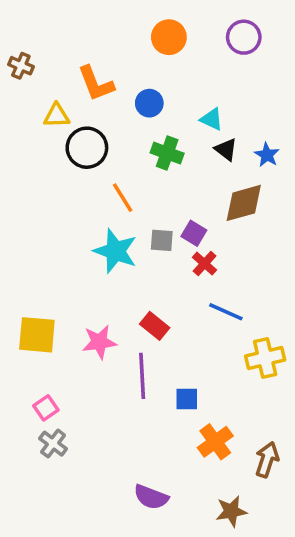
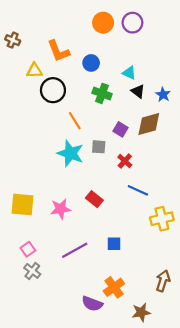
purple circle: (244, 37) -> (132, 23), moved
purple square: (194, 233) -> (120, 129), moved
purple line: (142, 376) -> (75, 250), moved, turned 64
orange cross: (215, 442) -> (114, 287), moved

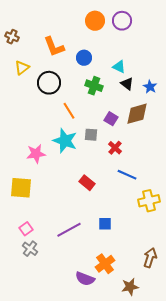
yellow triangle: (34, 71) -> (22, 68), moved, turned -35
pink star: (61, 209) -> (36, 154), moved

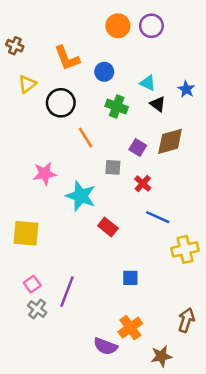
blue star: (150, 87) -> (186, 89), moved
cyan star: (65, 141) -> (81, 196), moved
pink star: (36, 154) -> (45, 174), moved
purple line: (69, 230) -> (67, 292), moved, turned -40

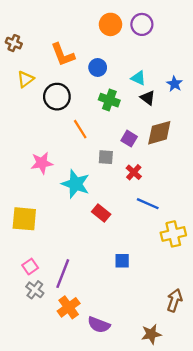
orange cross: (130, 328) -> (69, 307), moved

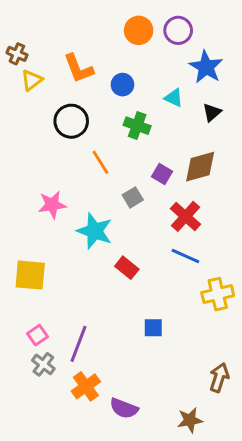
yellow triangle: (25, 79) -> (32, 80), moved
blue star: (174, 84) -> (206, 67), moved, size x1.6
black triangle: (148, 98) -> (212, 112), moved, turned 42
gray square: (106, 157) -> (133, 197), turned -35
red cross: (134, 172) -> (185, 216), moved, size x1.5

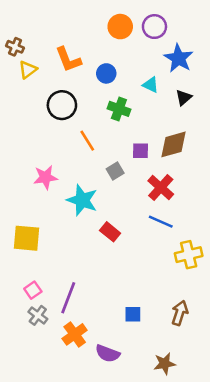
purple square: (162, 174) -> (140, 151), turned -30
blue square: (153, 328) -> (133, 314), moved
brown arrow: (219, 378) -> (180, 313), moved

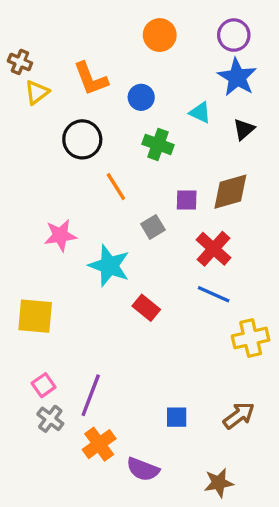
purple circle: (154, 27) -> (234, 35), moved
brown arrow: (180, 313) -> (239, 415), turned 35

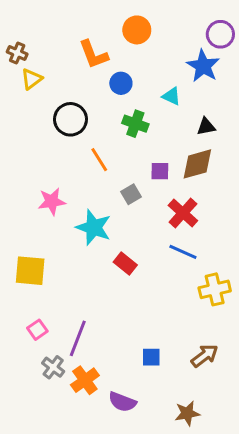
purple circle: (234, 35) -> (220, 34), moved
orange L-shape: (91, 79) -> (94, 54), moved
black triangle: (244, 129) -> (206, 127), moved, turned 30
gray cross: (50, 419) -> (53, 367), moved

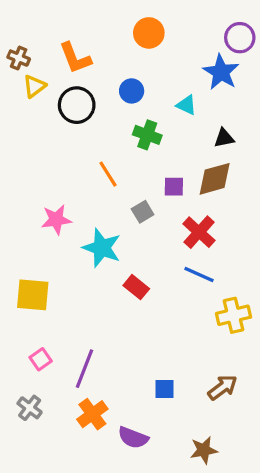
orange L-shape: (94, 54) -> (75, 58), moved
black circle: (70, 119) -> (77, 105), moved
gray cross: (53, 367) -> (30, 408), moved

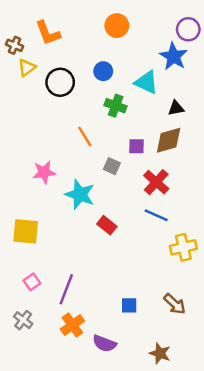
orange L-shape: (75, 58) -> (48, 33), moved
cyan triangle: (186, 105) -> (146, 82), size x1.5
gray square: (143, 212) -> (112, 166), turned -35
brown arrow: (223, 387) -> (175, 304), turned 80
brown star: (204, 450) -> (160, 353), turned 30

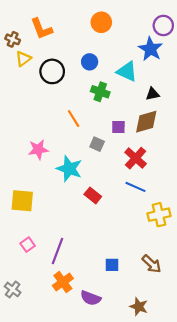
gray cross: (23, 320) -> (13, 289), moved

